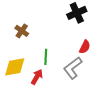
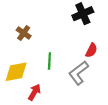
red arrow: (37, 77) -> (34, 92), moved

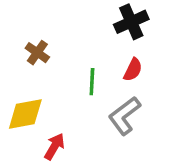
red semicircle: (91, 50) -> (133, 70), moved
green line: (49, 61) -> (92, 82), moved

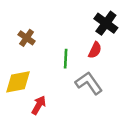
black cross: (131, 22) -> (106, 23), moved, turned -30
gray L-shape: (124, 116) -> (89, 83), turned 92

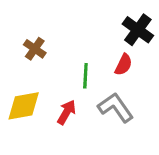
red arrow: (39, 105) -> (66, 112), moved

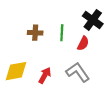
brown cross: (35, 49) -> (35, 33), moved, turned -32
green line: (85, 76) -> (62, 33), moved

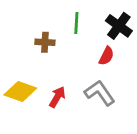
green line: (62, 33) -> (76, 23), moved
yellow diamond: (16, 71) -> (20, 91), turned 30

